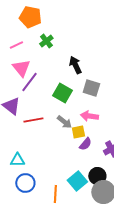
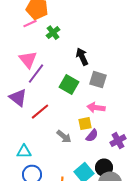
pink line: (16, 45) -> (30, 24), moved
red line: (33, 120) -> (40, 112), turned -30
gray arrow: (64, 122) -> (64, 137), moved

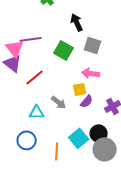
pink triangle: (28, 60) -> (15, 48), moved
purple line: (36, 74) -> (31, 39), turned 45
cyan triangle: (24, 152) -> (37, 112), moved

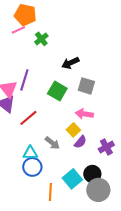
black arrow: (77, 22) -> (70, 63), turned -90
purple line: (31, 39) -> (24, 80), turned -65
yellow square: (80, 89) -> (73, 130), turned -32
blue circle: (27, 140) -> (32, 167), moved

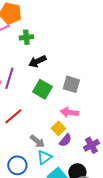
green cross: (41, 39) -> (26, 37), turned 32
black arrow: (70, 63) -> (37, 61), moved
cyan triangle: (30, 153) -> (44, 157), moved, turned -35

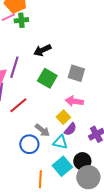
green cross: (26, 37) -> (21, 20), moved
cyan triangle: (44, 157) -> (60, 142), moved, turned 49
blue circle: (17, 165) -> (29, 144), moved

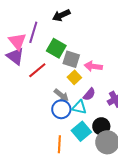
gray square: (76, 73) -> (71, 59), moved
green square: (47, 78) -> (56, 48), moved
yellow square: (63, 117) -> (74, 77), moved
blue circle: (29, 144) -> (61, 109), moved

